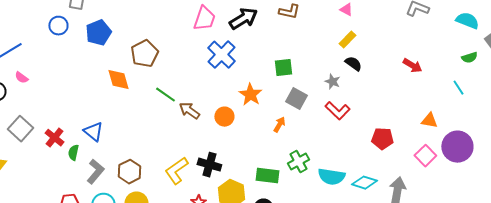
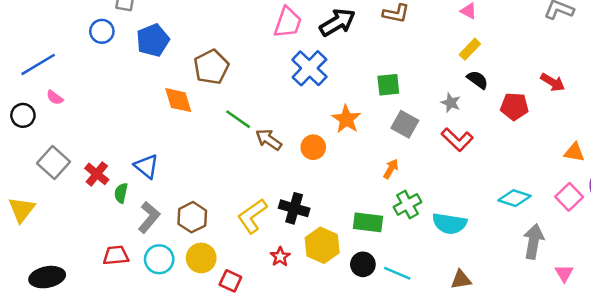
orange arrow: (279, 125) -> (391, 169), moved
red pentagon: (382, 139) -> (514, 106), moved
cyan diamond: (364, 183) -> (514, 198), moved

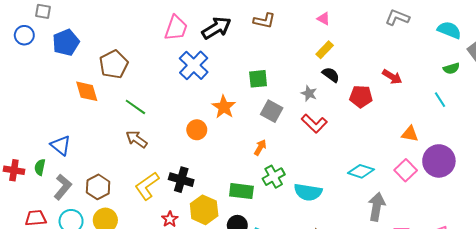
brown arrow: (269, 140) -> (137, 139), moved
red cross: (97, 174) -> (14, 170), moved, turned -30

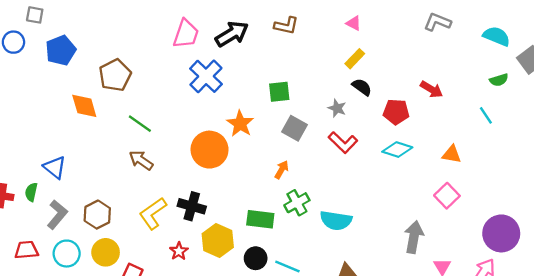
orange circle: (197, 130) -> (210, 150), size x1.6
purple circle: (439, 161) -> (501, 233), moved
cyan diamond: (361, 171) -> (397, 150), moved

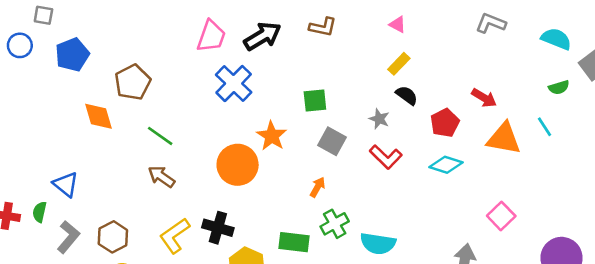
red pentagon: (396, 112) -> (445, 123), turned -30
orange triangle: (452, 154) -> (504, 139), moved, size x1.6

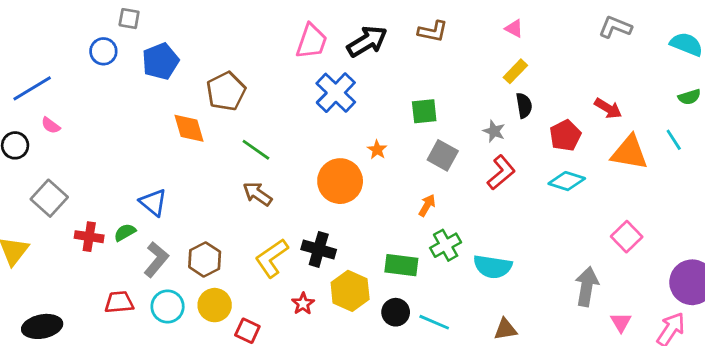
black semicircle: (407, 95) -> (524, 105), turned 45
orange star: (272, 136) -> (377, 150), size x0.6
red L-shape: (386, 157) -> (501, 173), turned -84
green semicircle: (39, 212) -> (125, 232), turned 48

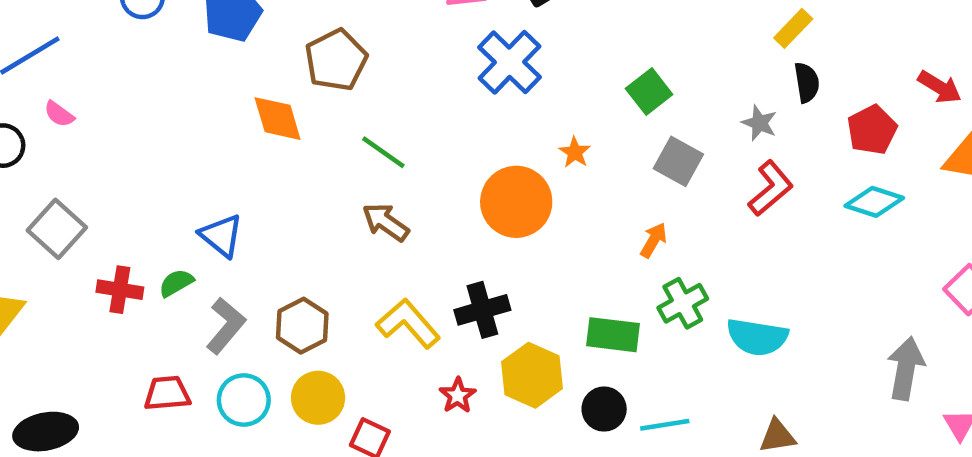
green square: (424, 111) -> (649, 92), turned -32
black cross: (319, 249) -> (482, 310), turned -32
yellow L-shape: (272, 258) -> (408, 323), turned 84
cyan line: (434, 322) -> (665, 425), turned -32

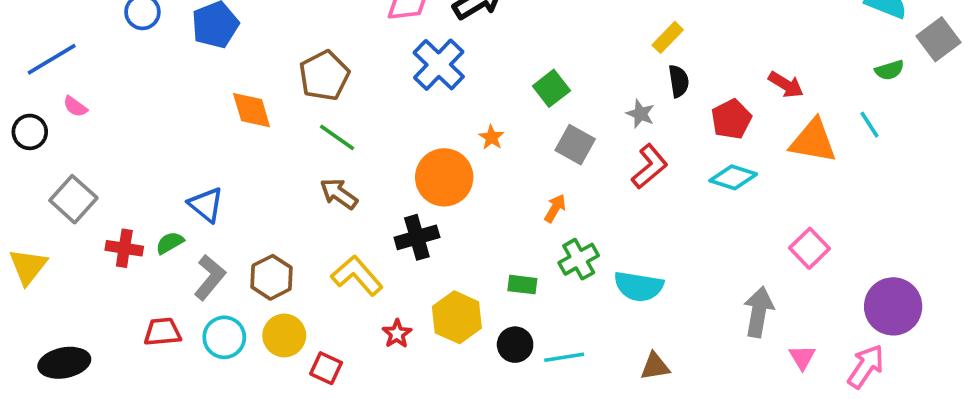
brown pentagon: (336, 60) -> (324, 76), moved
black cross: (482, 310) -> (417, 237), moved
green rectangle: (613, 335) -> (522, 285), size x0.7

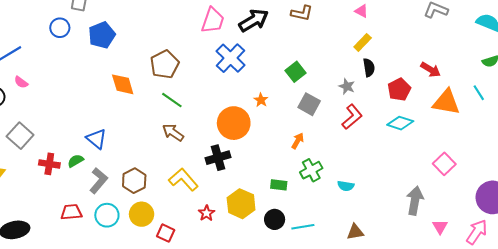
cyan semicircle: (639, 286) -> (346, 186), size x0.6

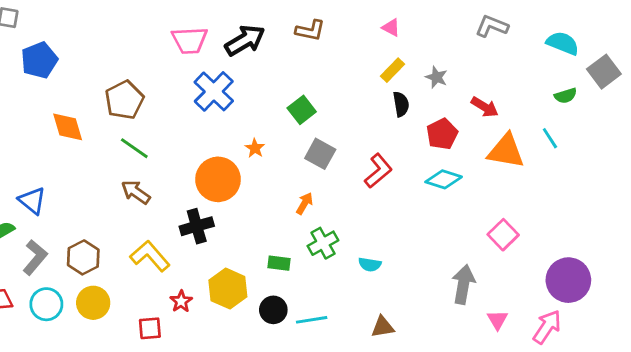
pink trapezoid: (213, 20) -> (190, 40), turned 68
gray star: (347, 86) -> (436, 77), moved
red square: (166, 233) -> (150, 328), moved, turned -30

